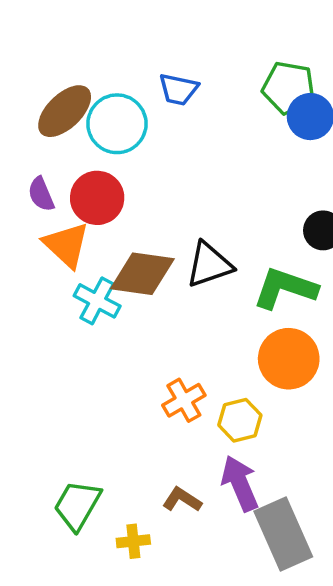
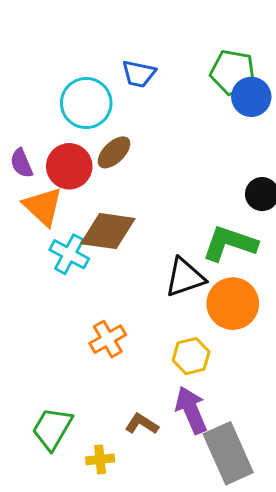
brown ellipse: (65, 111) -> (114, 152), moved, size x0.7
black triangle: (209, 265) -> (185, 277), moved
orange cross: (184, 400) -> (108, 339), moved

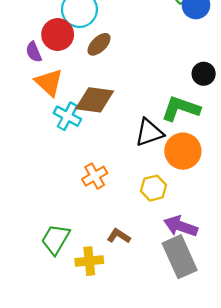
red circle: (69, 166) -> (58, 35), moved
purple arrow: (191, 410) -> (181, 226), moved, turned -48
yellow cross: (100, 459) -> (89, 261), size x1.4

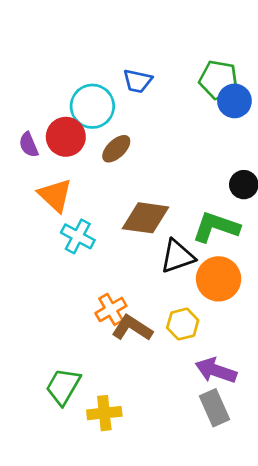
purple semicircle: (34, 52) -> (29, 145), moved
brown diamond: (95, 100) -> (145, 218), moved
brown L-shape: (119, 236) -> (132, 328), moved, size x1.4
gray rectangle: (180, 257) -> (215, 408), size x0.7

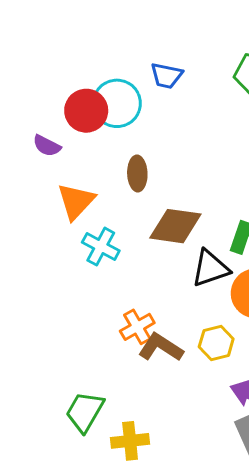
red circle: (66, 137) -> (86, 111), moved
purple semicircle: (29, 145) -> (47, 146), turned -40
brown ellipse: (116, 149) -> (137, 173), moved, turned -48
orange triangle: (55, 195) -> (76, 201), turned 30

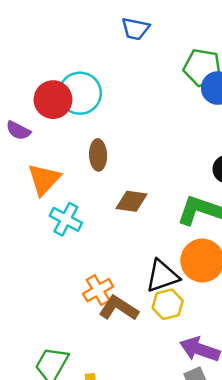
blue trapezoid: (167, 76) -> (135, 29), moved
brown diamond: (175, 226) -> (132, 201), size x0.7
black triangle: (210, 268) -> (162, 276), moved

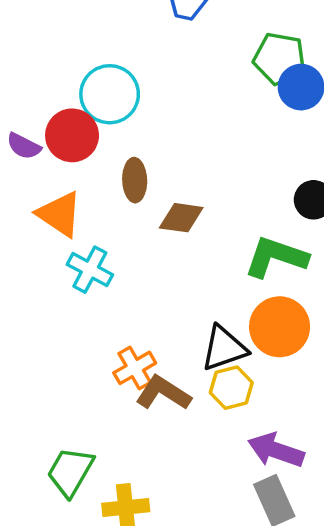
red circle: (53, 100) -> (72, 135), moved
orange triangle: (44, 179) -> (60, 214), turned -39
brown diamond: (132, 201) -> (181, 218), moved

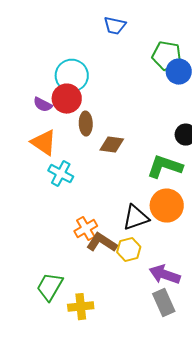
red circle: (72, 135) -> (67, 99), moved
purple semicircle: (24, 146) -> (43, 105), moved
yellow hexagon: (231, 388) -> (129, 250), moved

